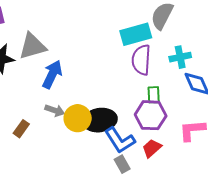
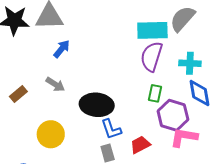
blue arrow: (52, 74) -> (62, 49), size x0.7
purple hexagon: (151, 115) -> (173, 115), moved
yellow circle: (78, 118) -> (51, 134), moved
blue L-shape: (120, 140) -> (111, 129), size x0.7

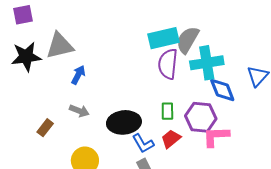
gray semicircle: (183, 19) -> (188, 40), moved
cyan cross: (190, 63) -> (207, 63), size x1.5
green rectangle: (155, 93) -> (167, 111), moved
red trapezoid: (140, 145) -> (171, 139), moved

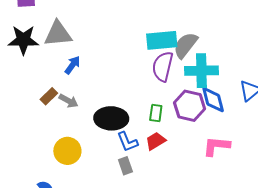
purple hexagon: (201, 117) -> (190, 106), moved
brown rectangle: (45, 128) -> (49, 96), moved
pink L-shape: (216, 136) -> (216, 146), moved

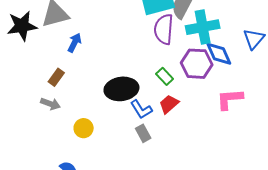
gray arrow: (69, 101) -> (50, 104), moved
green rectangle: (156, 113) -> (165, 76), turned -42
yellow circle: (67, 151) -> (84, 128), size x0.7

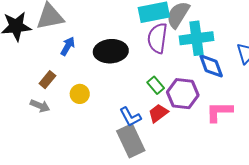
purple hexagon: (197, 64) -> (183, 94), moved
black ellipse: (121, 89) -> (111, 51), moved
yellow circle: (84, 128) -> (80, 94), moved
gray rectangle: (143, 133) -> (131, 141), size x1.8

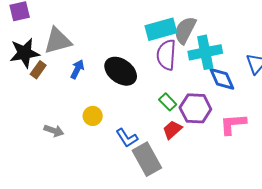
black ellipse: (111, 51) -> (121, 71), turned 44
brown rectangle: (47, 80) -> (38, 70), moved
blue L-shape: (130, 117) -> (127, 138), moved

